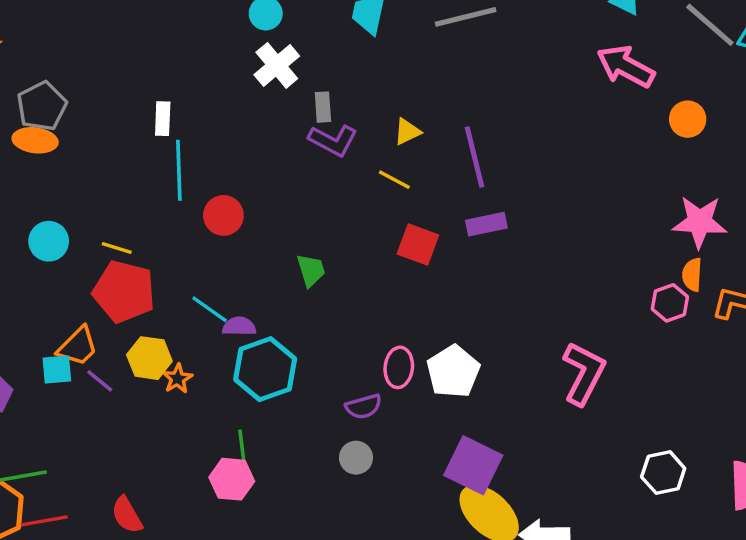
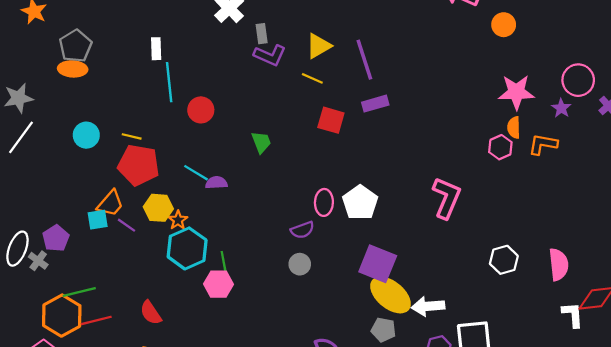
yellow triangle: (407, 132) -> (319, 46), size x1.4
cyan hexagon: (265, 369) -> (187, 248), moved

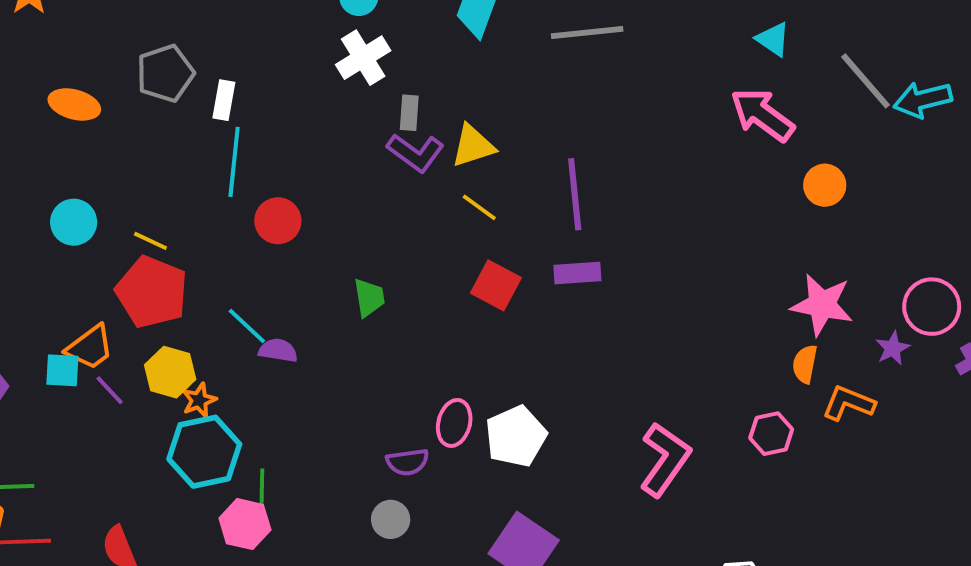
gray pentagon: (75, 46) -> (165, 73), moved
yellow triangle: (319, 46) -> (473, 146), moved
pink hexagon: (500, 147) -> (771, 434), moved

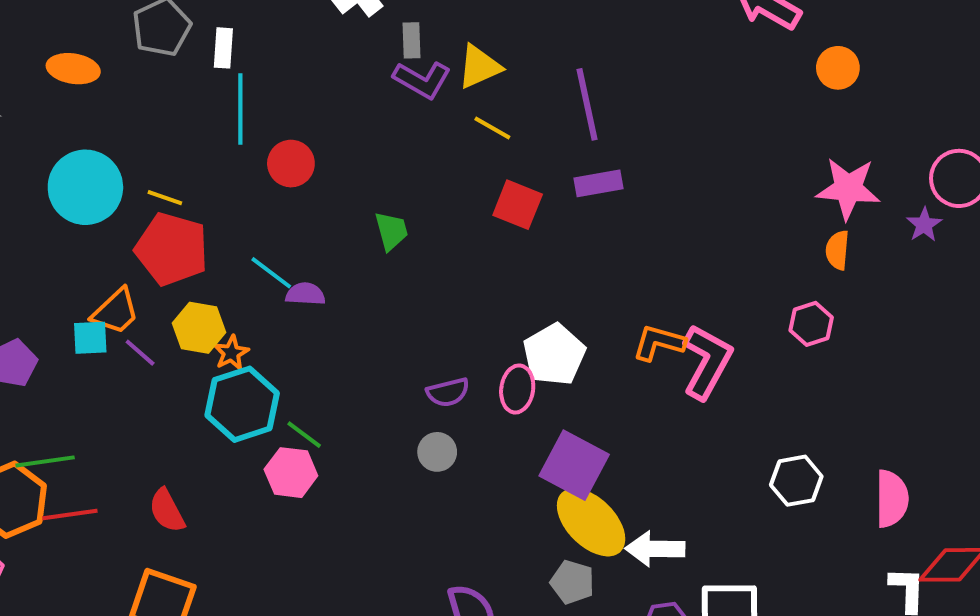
cyan circle: (74, 222) -> (85, 187), size x1.6
orange L-shape: (848, 403) -> (659, 343), moved
pink ellipse: (454, 423) -> (517, 389), moved
green line: (262, 488) -> (304, 435), turned -48

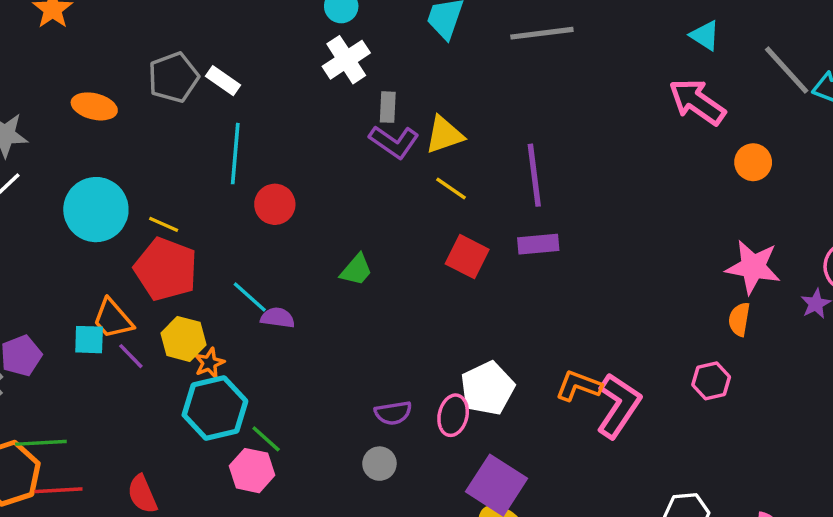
white rectangle: (223, 48) -> (223, 81), moved, turned -64
green trapezoid: (391, 231) -> (356, 270), turned 51
orange trapezoid: (116, 312) -> (113, 319), turned 87

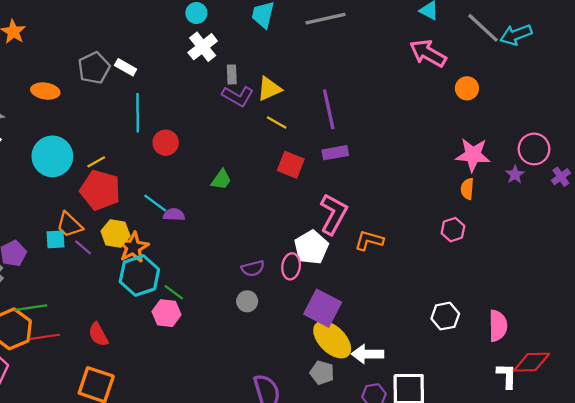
yellow line: (164, 224) -> (96, 162), turned -48
orange star: (209, 363) -> (133, 247), size x1.6
pink L-shape: (619, 406) -> (333, 214), moved

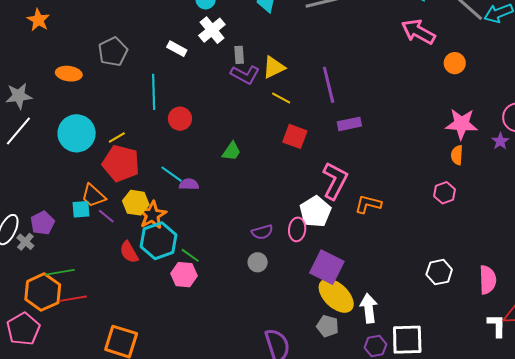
white rectangle: (126, 67) -> (177, 49), moved
purple rectangle: (335, 153) -> (349, 124), moved
red semicircle: (98, 334) -> (129, 252), moved
white arrow: (367, 354) -> (369, 308), turned 84

